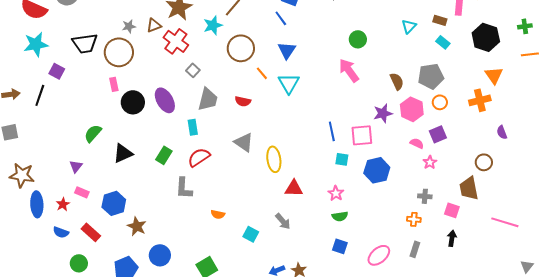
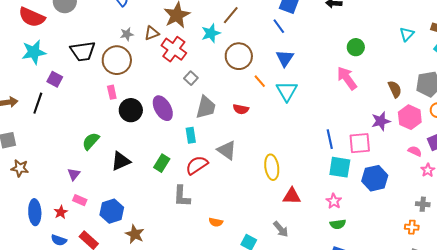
gray triangle: (244, 142) -> (227, 150), moved
cyan square: (342, 159) -> (340, 167), size x1.6
brown star: (22, 175) -> (20, 168), moved, size x0.7

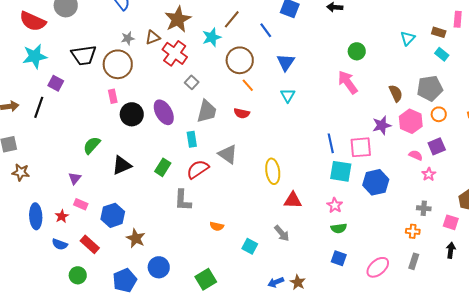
blue line: (279, 26) -> (266, 30), moved
orange line: (260, 81) -> (248, 85), moved
cyan triangle: (287, 91) -> (288, 95), size x0.7

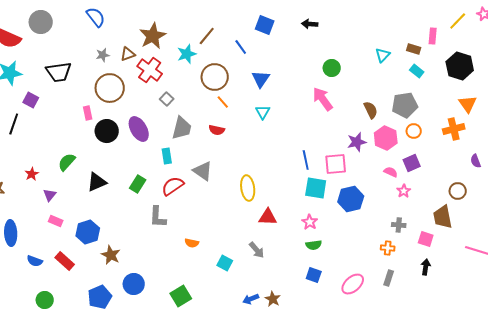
brown circle: (118, 64) -> (110, 88), moved
red star: (62, 216) -> (32, 174), moved
green circle: (78, 275) -> (45, 300), moved

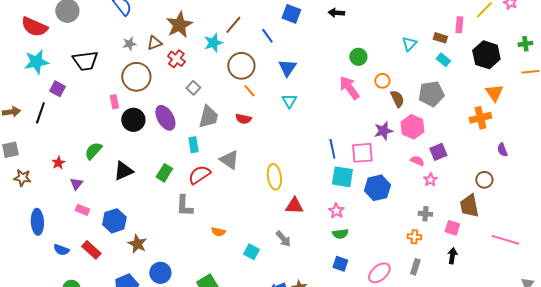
red cross: (150, 70) -> (176, 59), size x0.7
orange circle: (414, 131) -> (382, 81), moved

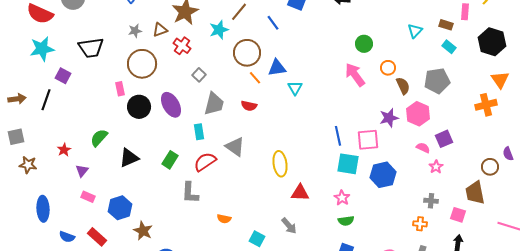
blue triangle: (287, 68) -> (277, 68), moved, turned 48
purple semicircle: (502, 150) -> (508, 154), moved

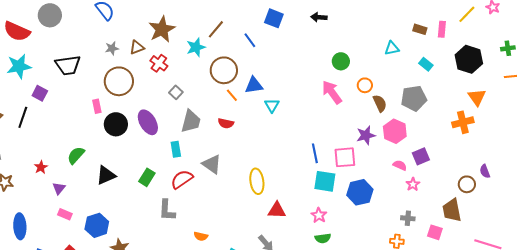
brown rectangle: (446, 25) -> (420, 29), moved
cyan triangle: (415, 31) -> (392, 48), turned 35

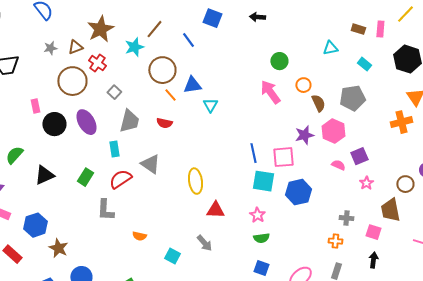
brown circle: (119, 81) -> (72, 81), moved
pink star: (413, 184) -> (366, 183), moved

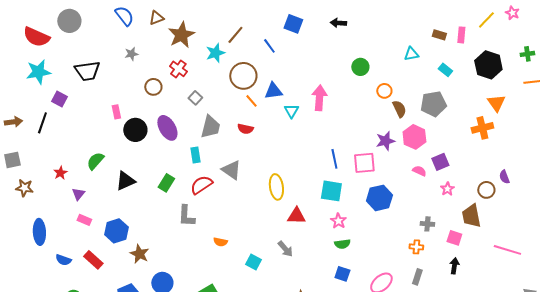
brown triangle: (75, 47) -> (156, 18), moved
brown circle: (72, 81) -> (153, 87), size x0.6
pink arrow: (270, 92) -> (319, 98), moved, turned 40
cyan square: (263, 181) -> (331, 191), moved

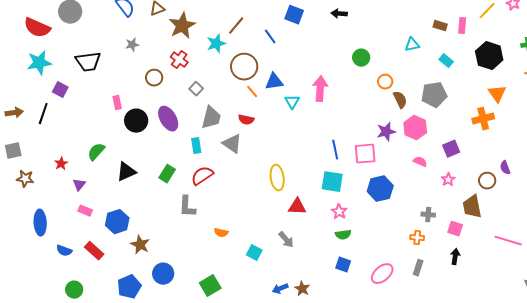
purple square: (440, 162) -> (451, 149), moved
gray triangle: (231, 170) -> (232, 144), moved

